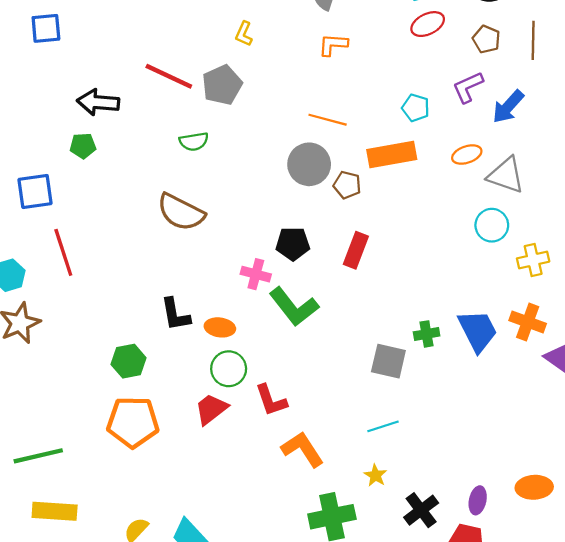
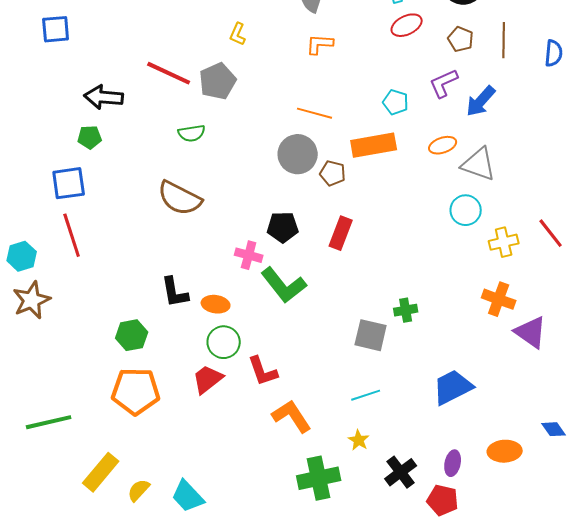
blue square: (35, 191) -> (69, 183), moved
blue trapezoid: (478, 331) -> (453, 387), moved, turned -90
yellow rectangle: (55, 511) -> (101, 472), moved, turned -54

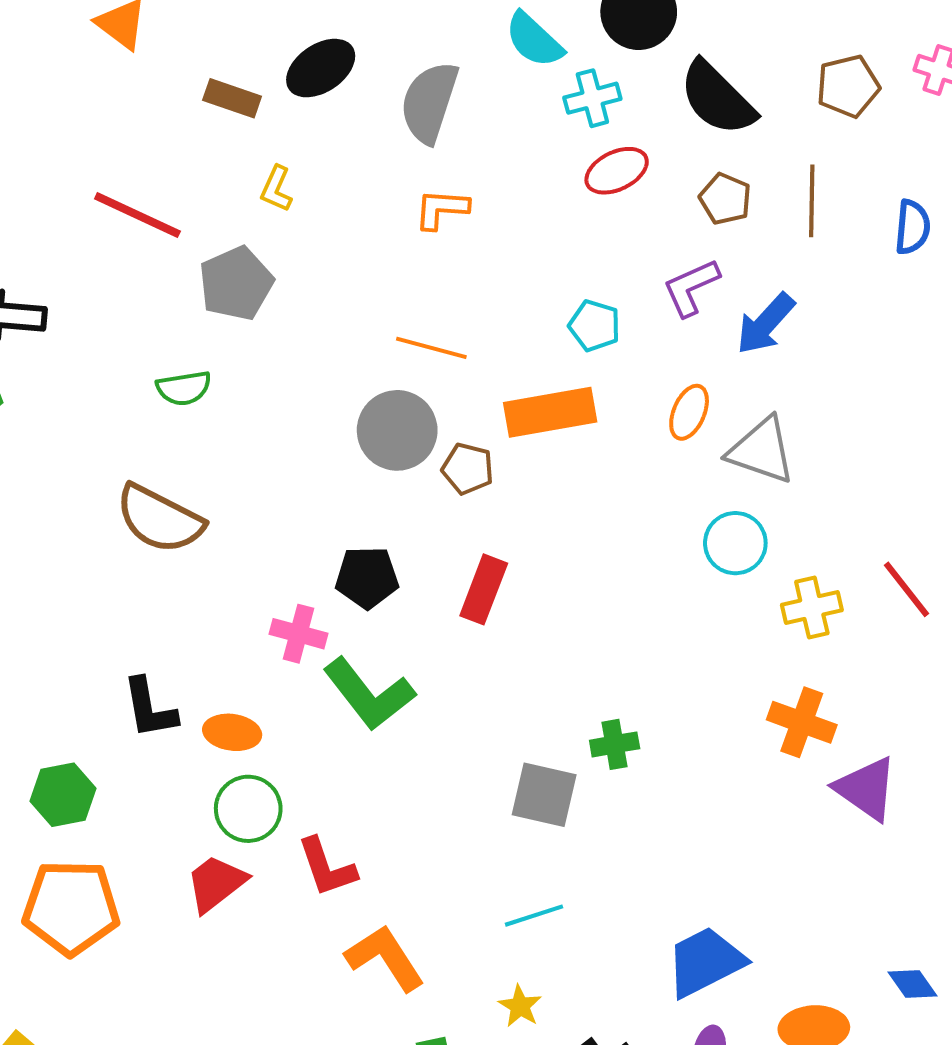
red line: (169, 73) -> (137, 215), moved
orange ellipse: (443, 145) -> (689, 412), turned -48
blue trapezoid: (453, 387) -> (705, 962), moved

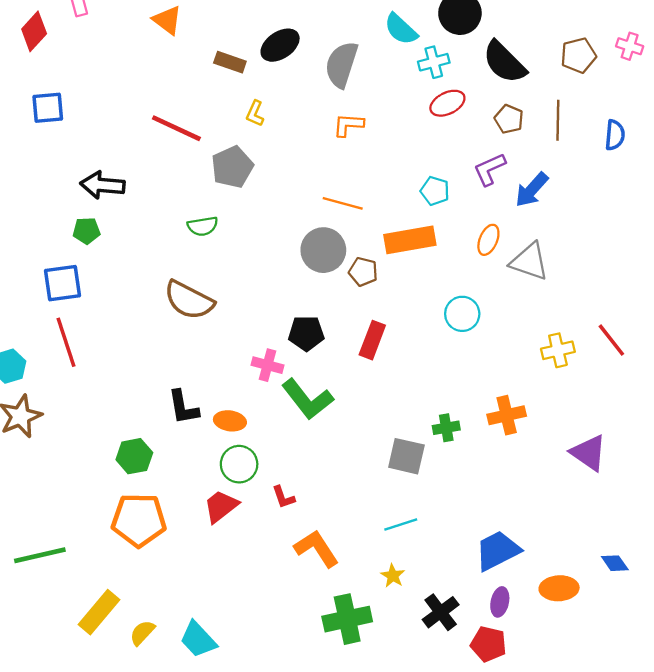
cyan circle: (735, 543) -> (462, 314), moved
orange cross: (802, 722) -> (507, 415), moved, turned -33
red L-shape: (327, 867) -> (283, 497), size x0.7

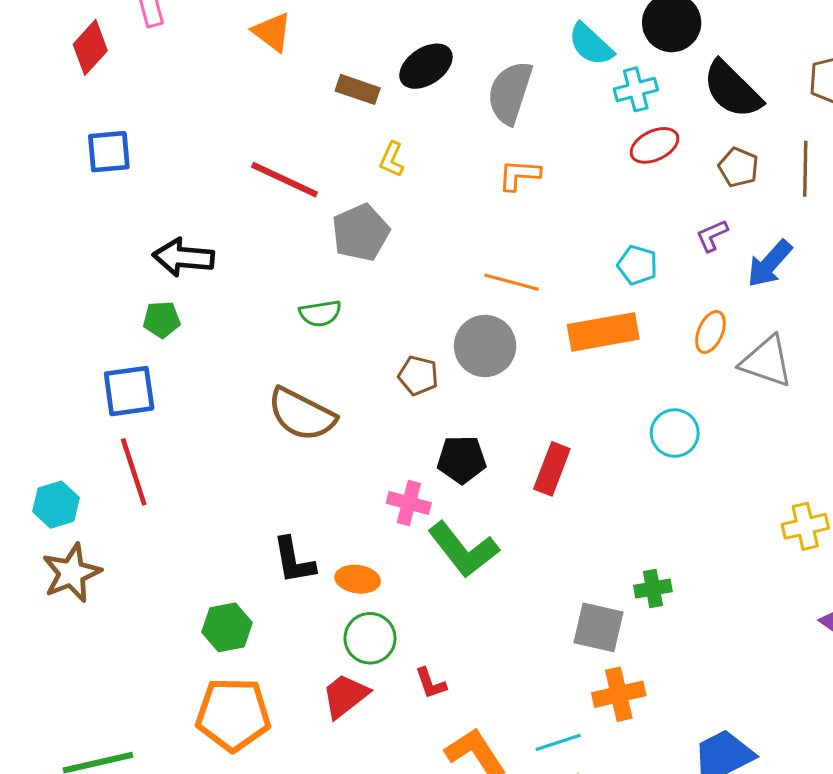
purple L-shape: (490, 169) -> (712, 236), size x0.7
brown pentagon: (363, 272) -> (418, 376), moved
yellow cross: (558, 350) -> (805, 526), moved
orange cross: (507, 415) -> (619, 694), moved
cyan line: (401, 525) -> (558, 742), moved

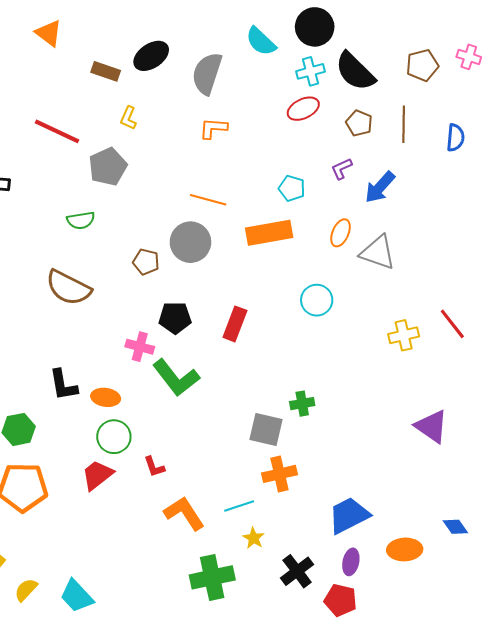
cyan cross: (636, 89) -> (311, 71), moved
yellow cross: (805, 526) -> (404, 335), moved

